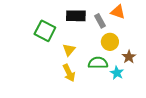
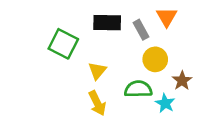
orange triangle: (118, 12) -> (167, 17), turned 42

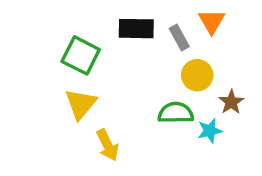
yellow triangle: (97, 71) -> (81, 104), moved, size x1.4
yellow arrow: (97, 103) -> (108, 145), moved
cyan star: (165, 103) -> (210, 131), turned 30

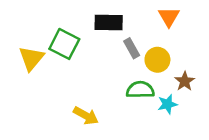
gray rectangle: (179, 38) -> (132, 48), moved
yellow triangle: (81, 104) -> (31, 58), moved
yellow arrow: (108, 145) -> (86, 116), turned -35

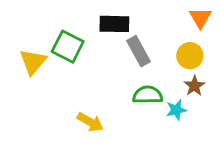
orange triangle: (169, 17) -> (200, 18), moved
gray rectangle: (132, 48) -> (139, 51), size x1.4
yellow circle: (157, 60) -> (190, 56), moved

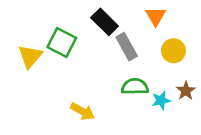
orange triangle: (200, 18) -> (156, 16), moved
black rectangle: (114, 24) -> (105, 22), turned 44
brown star: (194, 86) -> (186, 91), moved

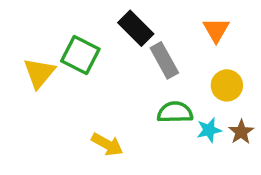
orange triangle: (156, 16) -> (216, 30), moved
yellow circle: (173, 51) -> (227, 85), moved
brown star: (186, 91) -> (241, 132), moved

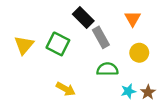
green square: (80, 55) -> (58, 44), moved
cyan star: (209, 130) -> (128, 91), moved
brown star: (241, 132) -> (148, 92), moved

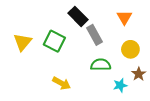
brown star: (148, 92) -> (139, 74), moved

